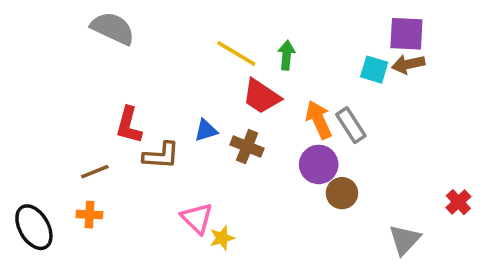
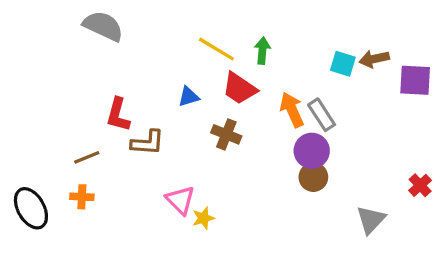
purple square: (406, 34) -> (415, 80), moved
blue triangle: (206, 130) -> (189, 97), moved
purple circle: (319, 164) -> (312, 151), moved

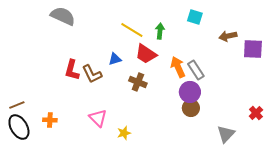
cyan square: (343, 64) -> (195, 17), moved
brown L-shape: (148, 143) -> (92, 74), moved, turned 60
brown line: (87, 157) -> (17, 105), moved
pink triangle: (180, 200) -> (98, 118), moved

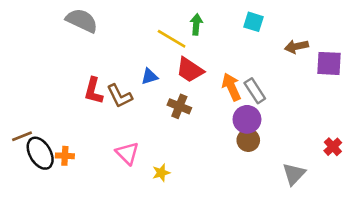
green arrow: (160, 31) -> (196, 24), moved
black ellipse: (19, 127) -> (40, 153), moved

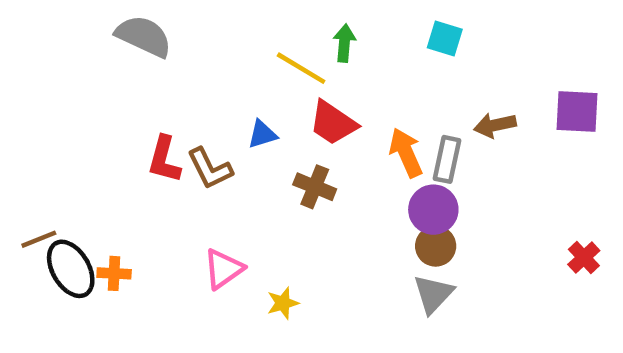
brown arrow: (296, 47) -> (495, 125), moved
gray rectangle: (255, 91) -> (447, 159), turned 45
pink triangle: (127, 153) -> (224, 269), turned 40
gray triangle: (294, 174) -> (433, 294), moved

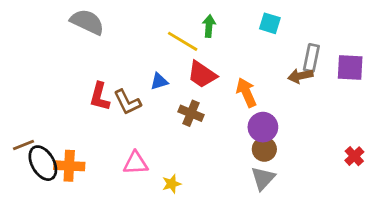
gray rectangle: (447, 159) -> (311, 58), moved
pink triangle: (224, 269) -> (136, 163), turned 32
orange cross: (114, 273) -> (69, 166), size x1.5

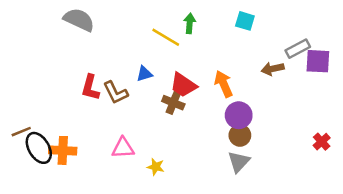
gray rectangle: (311, 58) -> (298, 49), moved, turned 50
red trapezoid: (202, 74) -> (183, 85), moved
yellow star: (172, 184) -> (156, 167), turned 30

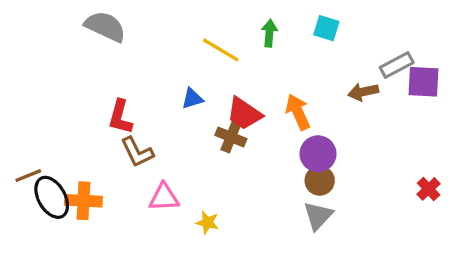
green arrow: (190, 23) -> (269, 33), moved
brown L-shape: (115, 93) -> (137, 152), moved

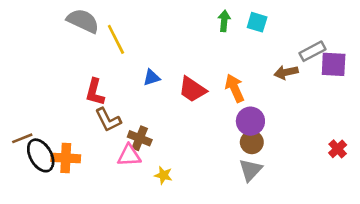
green arrow: (269, 33) -> (224, 21), moved
yellow line: (221, 50) -> (116, 39), moved, turned 32
brown cross: (231, 137) -> (140, 138), moved

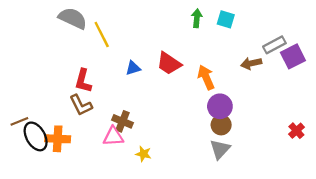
purple square: (334, 64) -> (293, 56), turned -30
red trapezoid: (192, 89) -> (169, 63), moved
brown L-shape: (108, 120) -> (81, 105), moved

